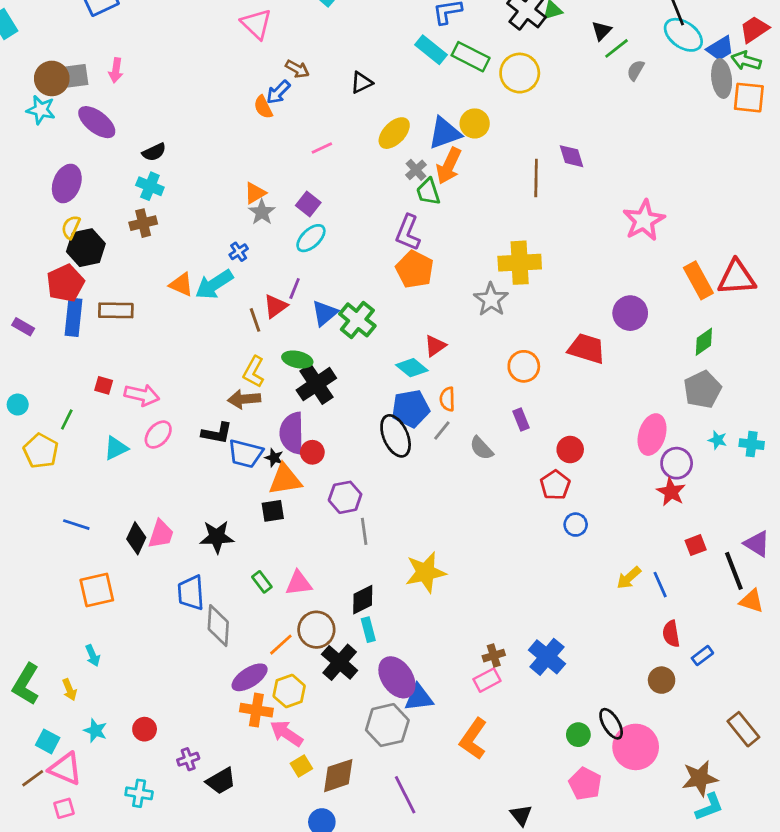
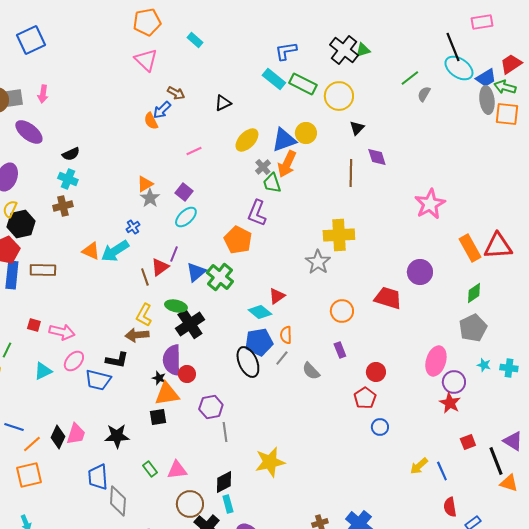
black triangle: (602, 31) -> (357, 128), moved
orange pentagon: (415, 269) -> (238, 240), moved
blue trapezoid: (245, 454) -> (98, 380), moved
orange line: (281, 645) -> (32, 444), moved

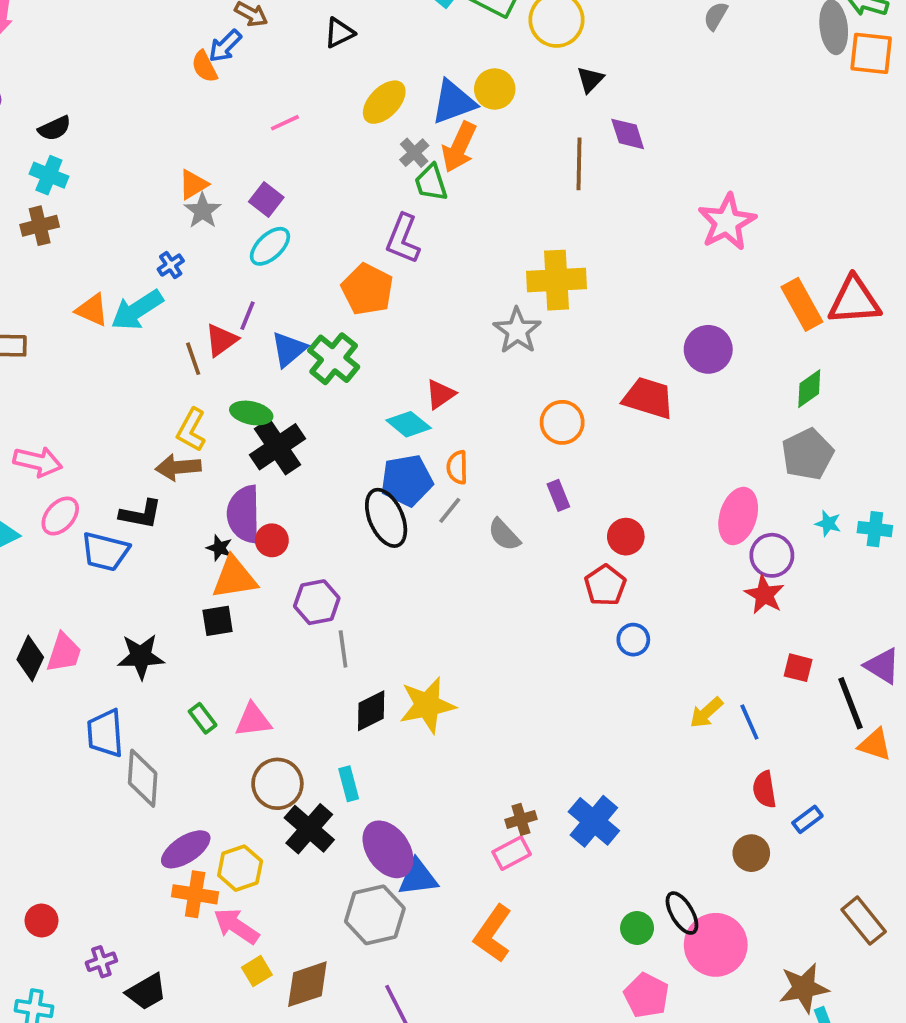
red square: (468, 442) -> (798, 668), turned 35
black diamond: (224, 482) -> (371, 711), moved

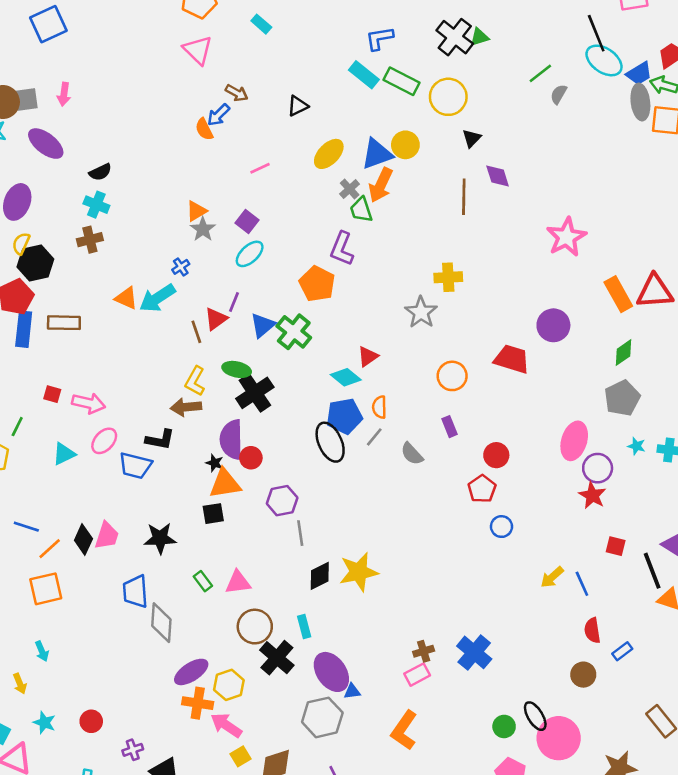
yellow cross: (557, 280) -> (448, 277), size x0.7
blue triangle: (418, 877) -> (352, 691), size x0.6

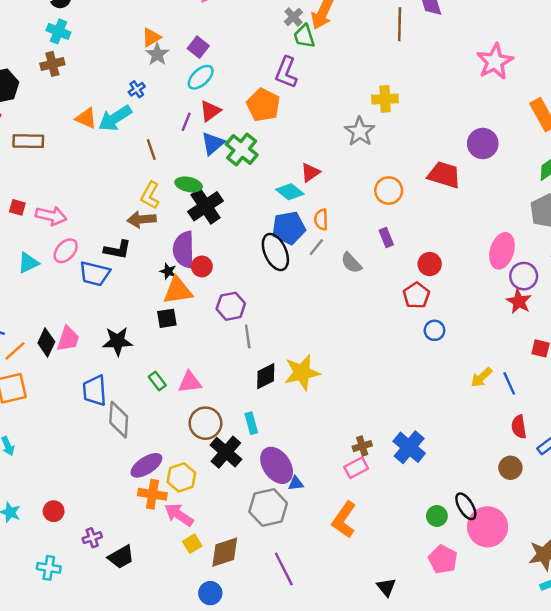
red triangle: (216, 319) -> (210, 111), moved

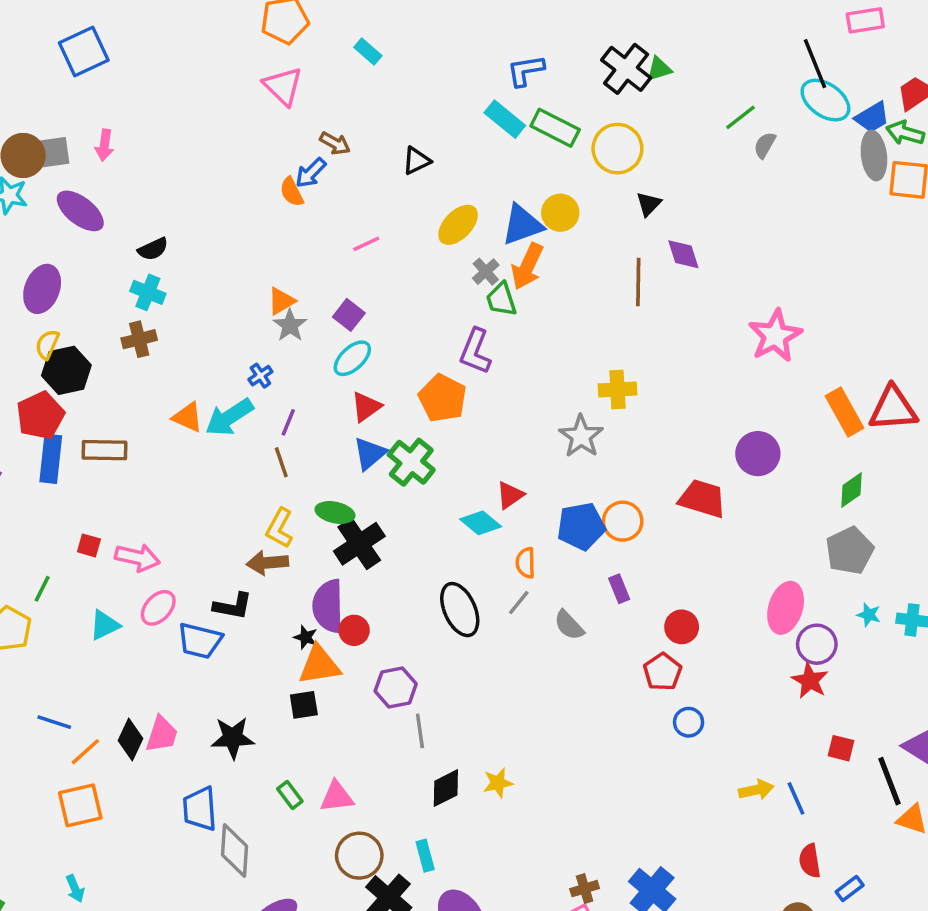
purple line: (186, 122) -> (288, 422), moved
blue pentagon: (289, 228) -> (581, 526), moved
yellow star: (302, 373) -> (498, 783), size x0.6
yellow arrow: (482, 377) -> (756, 790), turned -150

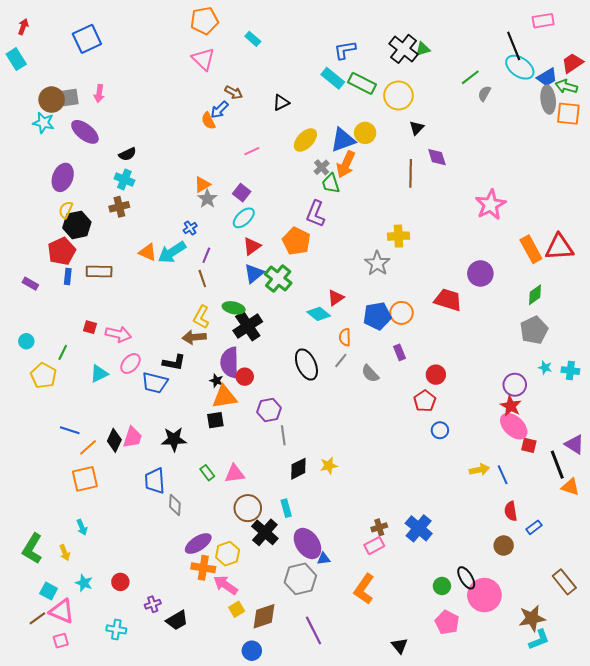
blue rectangle: (51, 459) -> (68, 277), size x0.6
pink ellipse: (786, 608) -> (514, 426), moved, turned -64
gray diamond: (234, 850) -> (175, 505), size x0.7

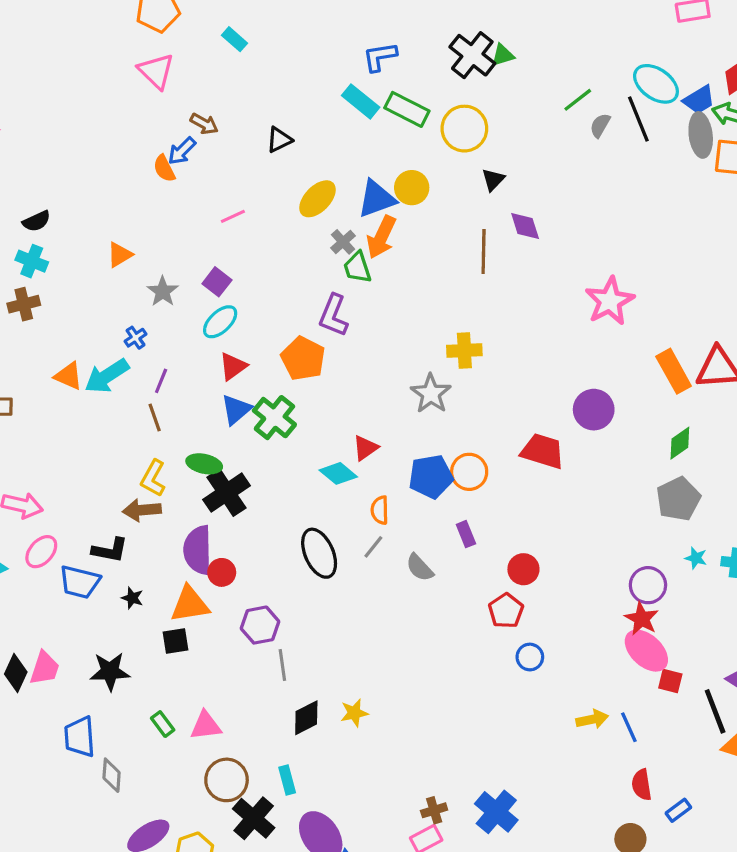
black line: (514, 46) -> (638, 119), moved
orange triangle: (202, 184) -> (120, 255), moved
black star: (216, 381) -> (132, 598), moved

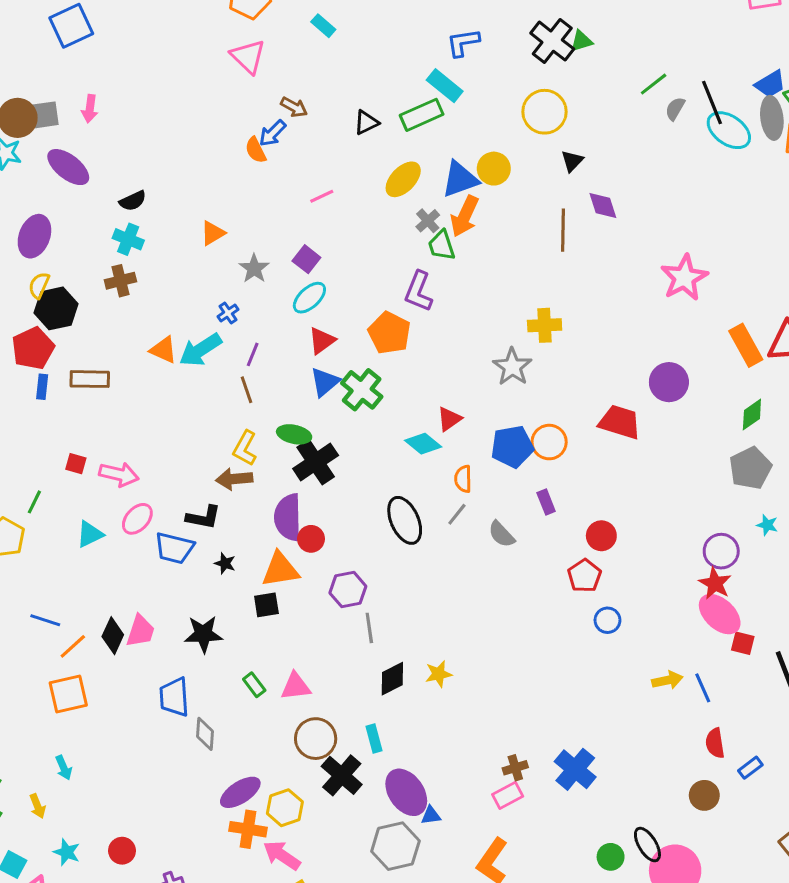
cyan ellipse: (656, 84) -> (729, 130), moved
green rectangle: (407, 109) -> (422, 115), moved, turned -51

